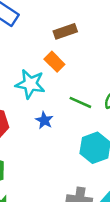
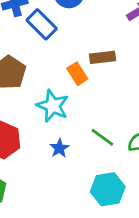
orange rectangle: (54, 62) -> (77, 74), moved

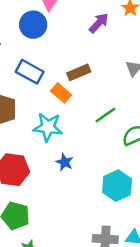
blue rectangle: (42, 24) -> (30, 72), moved
green line: (102, 137) -> (106, 115), moved, turned -55

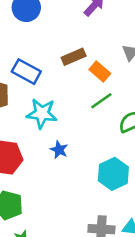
blue rectangle: (30, 72) -> (26, 72), moved
orange rectangle: (61, 93) -> (100, 72), moved

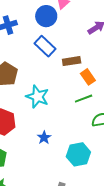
blue rectangle: (26, 72) -> (45, 46), moved
blue star: (59, 150) -> (44, 138), moved

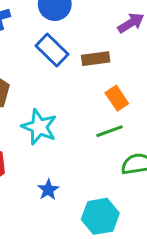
brown rectangle: (72, 61) -> (96, 59), moved

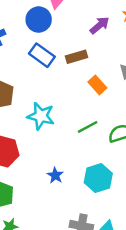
green line: (110, 131) -> (88, 127), moved
blue star: (48, 190) -> (55, 175), moved

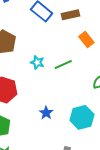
cyan star: (41, 116) -> (37, 62), size x0.6
green line: (88, 127) -> (63, 65), moved

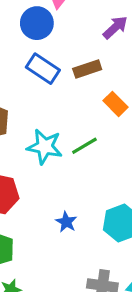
cyan star: (37, 62) -> (45, 147), size x1.6

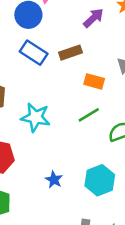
orange rectangle: (115, 104) -> (94, 81), turned -30
green line: (84, 146) -> (89, 115), moved

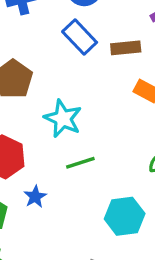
green line: (89, 115) -> (80, 163), moved
blue star: (54, 180) -> (35, 197), moved

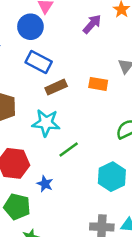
brown rectangle: (126, 48) -> (56, 87), moved

